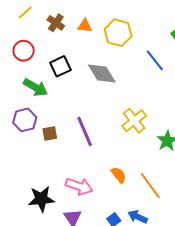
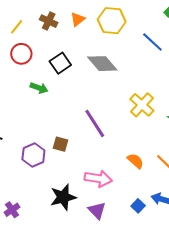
yellow line: (25, 12) -> (17, 27), moved
orange triangle: (85, 26) -> (78, 19), turned -35
green arrow: (35, 87) -> (39, 88), size x0.7
purple hexagon: (25, 120) -> (33, 155), moved
brown square: (50, 133) -> (61, 144), moved, turned 35

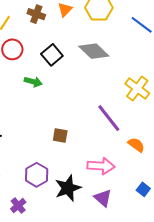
purple line: (95, 123) -> (109, 118), moved
purple hexagon: (33, 155) -> (37, 175), moved

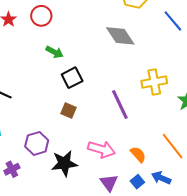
black square: (52, 55) -> (72, 78), moved
yellow cross: (137, 88) -> (154, 82), turned 30
orange semicircle: (136, 145) -> (138, 154), moved
purple triangle: (103, 198) -> (109, 183), moved

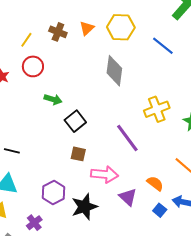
gray diamond: (120, 36) -> (114, 71), turned 52
pink arrow: (102, 149) -> (105, 174), moved
purple triangle: (109, 183) -> (128, 197), moved

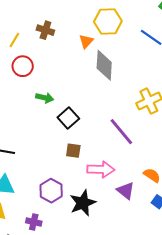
orange triangle: (87, 28) -> (86, 41), moved
purple cross: (34, 223) -> (34, 222), turned -35

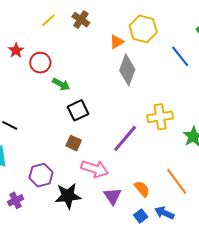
red circle: (23, 66) -> (40, 63), moved
purple line: (121, 132) -> (125, 138), turned 64
purple cross: (34, 222) -> (15, 200), turned 35

